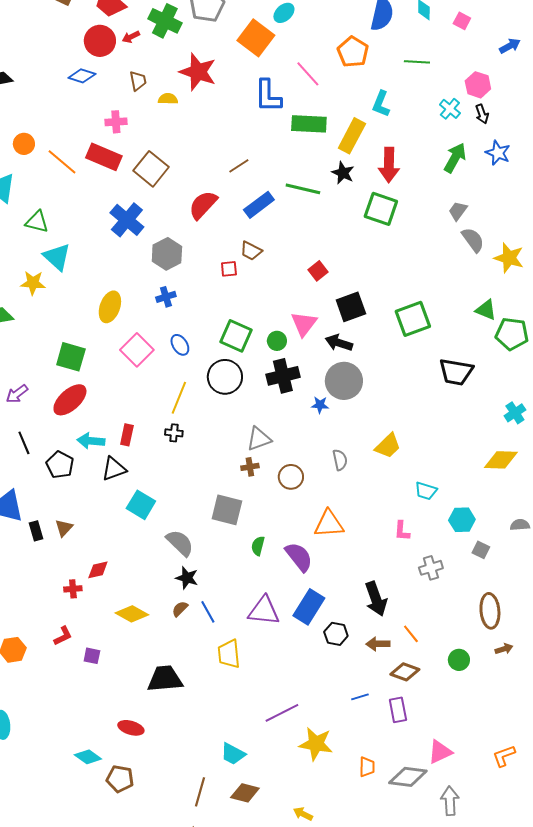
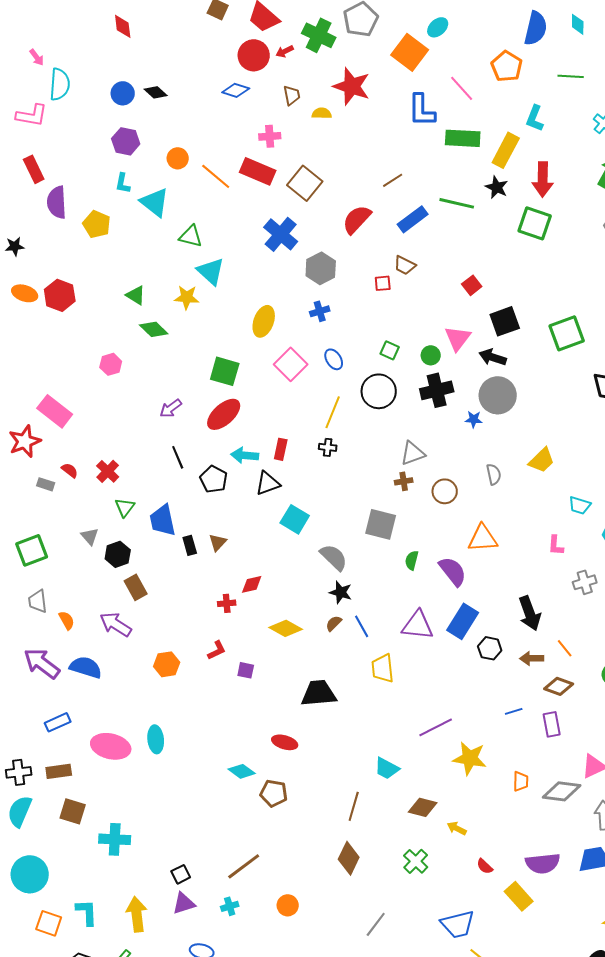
green square: (236, 336) -> (390, 350), size x0.6
brown diamond: (245, 793) -> (423, 807), moved

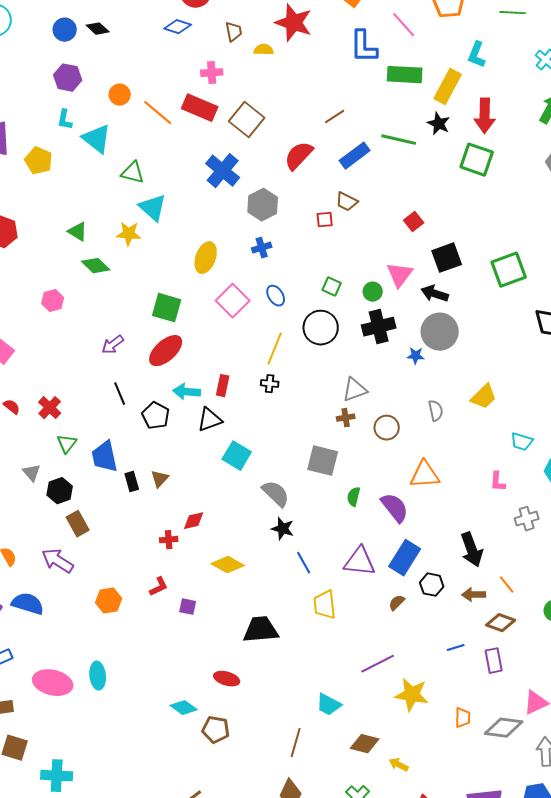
brown semicircle: (334, 623) -> (397, 603), moved

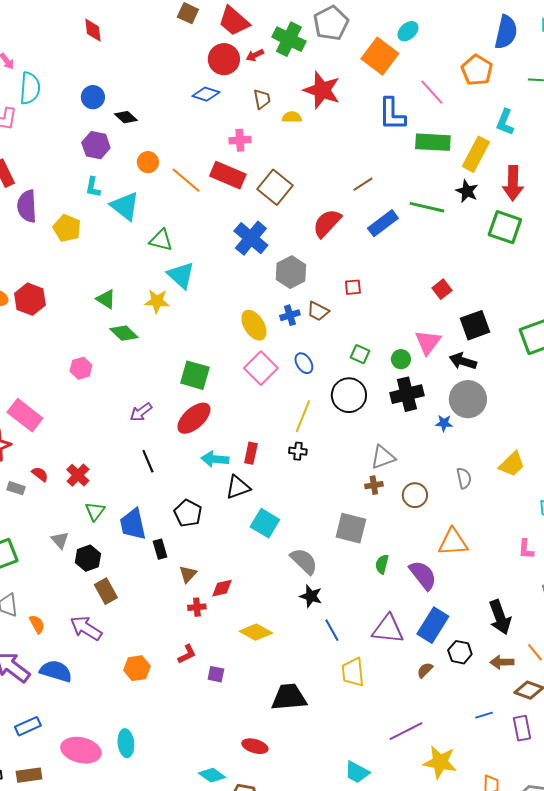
black diamond: (98, 29) -> (126, 117), moved
brown trapezoid: (347, 202) -> (318, 311), moved
yellow ellipse: (206, 258) -> (254, 325), moved, turned -52
black pentagon: (156, 416) -> (188, 513), moved
brown triangle: (160, 479) -> (188, 574), moved

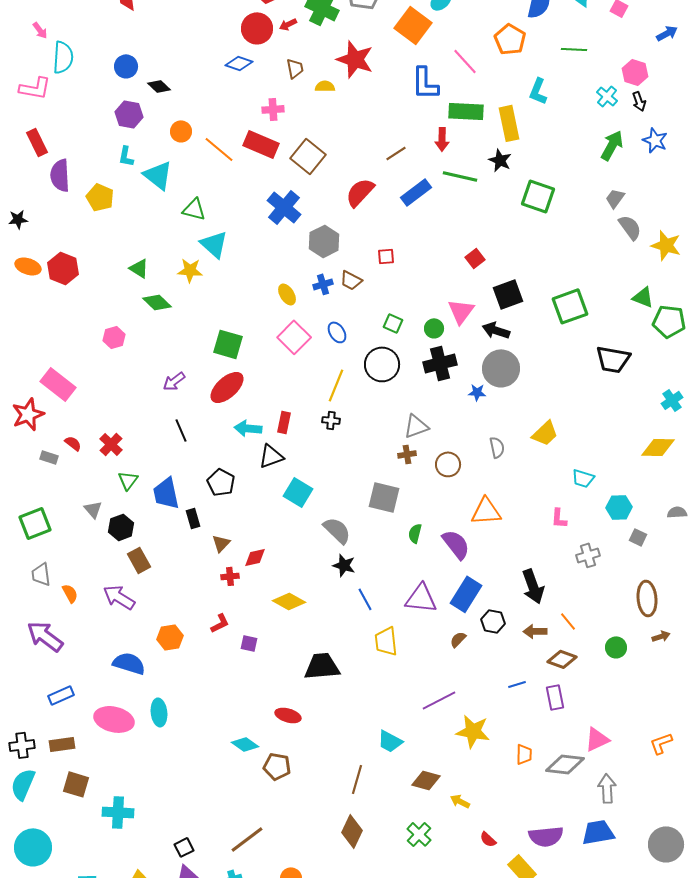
yellow rectangle: (476, 154) -> (509, 123), turned -40
red arrow: (513, 183) -> (442, 139), moved, size x0.7
yellow ellipse: (254, 325) -> (287, 294), size x0.7
blue semicircle: (56, 671) -> (129, 663), moved

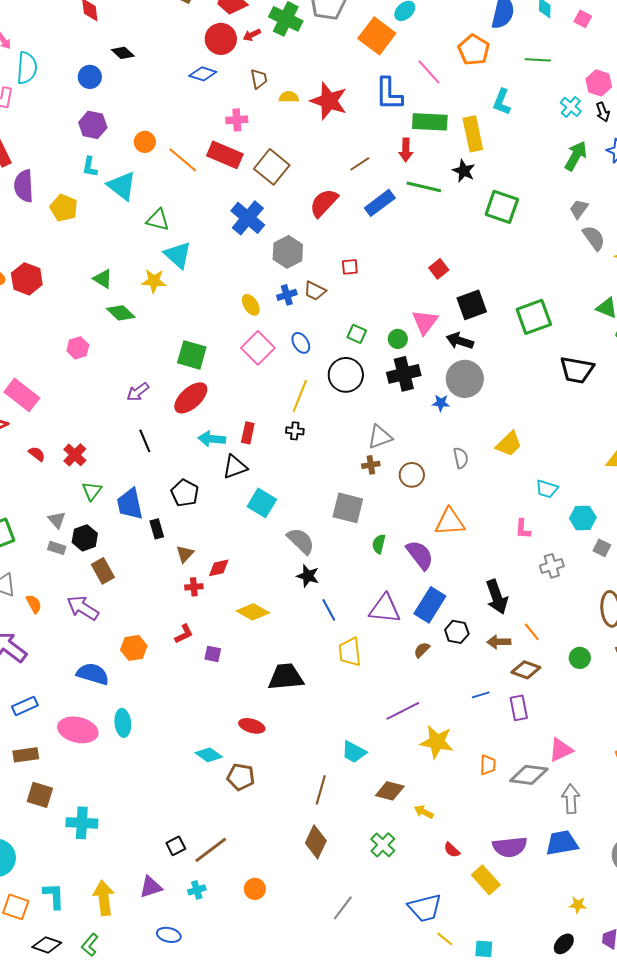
red star: (355, 59) -> (329, 101), moved
black diamond: (159, 86) -> (123, 53), moved
gray rectangle: (49, 457) -> (57, 548), moved
black square: (184, 847) -> (176, 846), moved

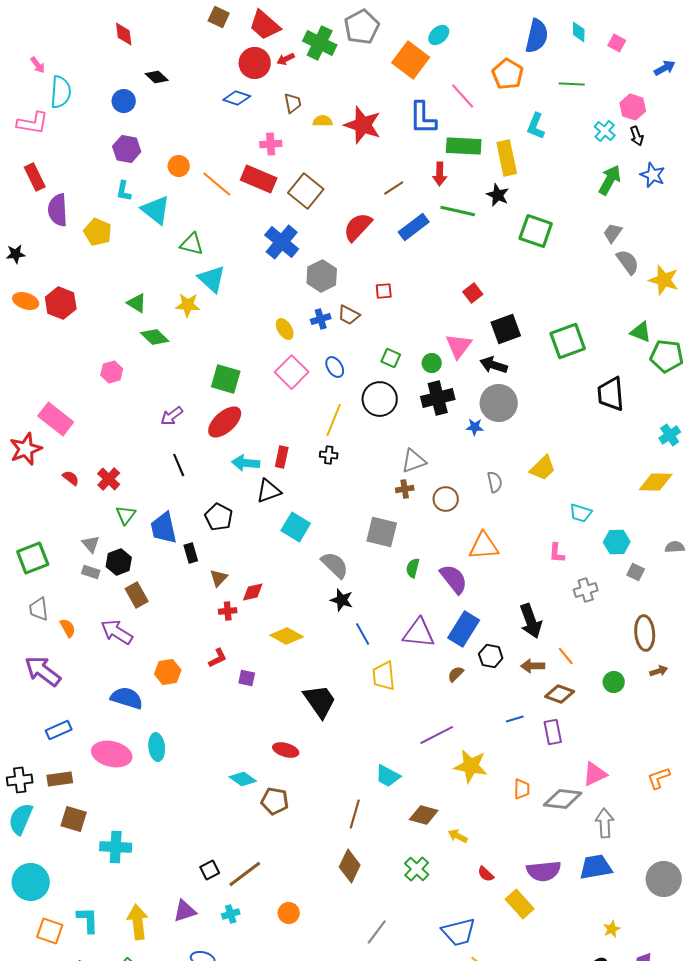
black trapezoid: (577, 370) -> (611, 394), turned 75
black trapezoid: (286, 677) -> (320, 701), turned 60
yellow star: (578, 905) -> (612, 929), turned -30

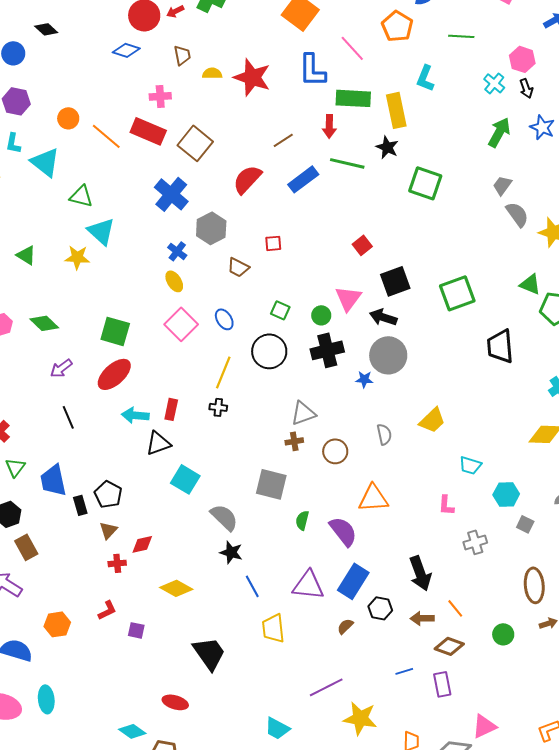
blue cross: (321, 319) -> (177, 251), moved, turned -36
green diamond: (155, 337) -> (44, 323), moved
black pentagon: (219, 517) -> (108, 494), moved

